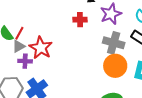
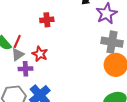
red cross: (80, 20) -> (47, 20), moved
red star: (41, 48) -> (40, 54), size x0.7

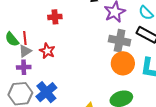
red line: (17, 42) -> (25, 38), turned -32
purple cross: (26, 69) -> (24, 67), moved

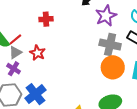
red line: (25, 38) -> (15, 39), turned 56
purple cross: (24, 67) -> (14, 69), turned 32

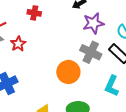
orange circle: (113, 67) -> (68, 72), moved

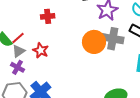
orange circle: (68, 72) -> (94, 42), moved

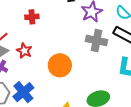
orange circle: (94, 42) -> (60, 65), moved

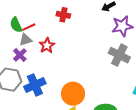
orange circle: (60, 65) -> (73, 94), moved

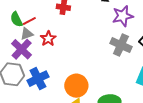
purple cross: (20, 55) -> (22, 49), size x1.5

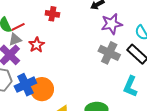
orange circle: (76, 86) -> (42, 89), moved

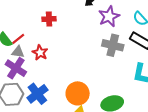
gray triangle: (15, 40) -> (18, 52), turned 40
orange circle: (42, 89) -> (78, 93), moved

